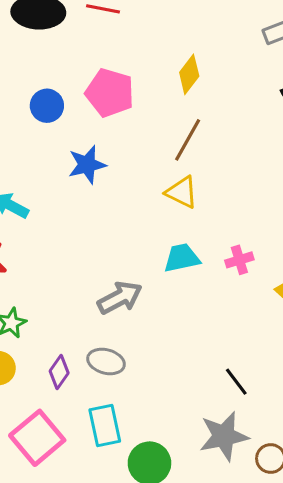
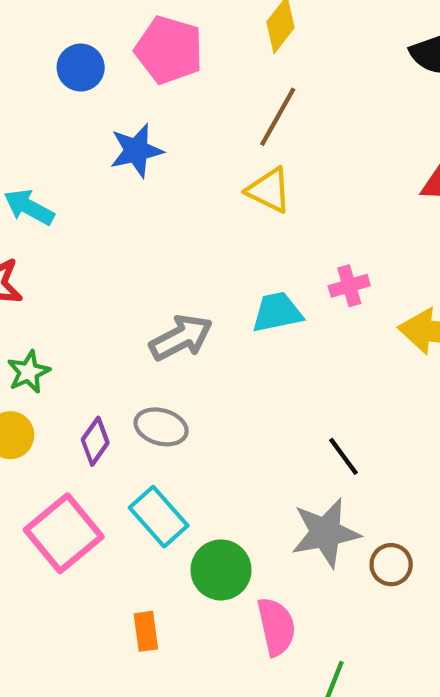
cyan trapezoid: (182, 258) -> (277, 312), moved
cyan rectangle: (105, 425) -> (159, 517), turned -30

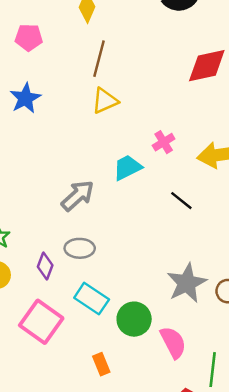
pink pentagon: (169, 50) -> (29, 37), size x0.7
yellow triangle: (269, 190) -> (105, 101), turned -36
black line: (344, 456) -> (181, 201), moved

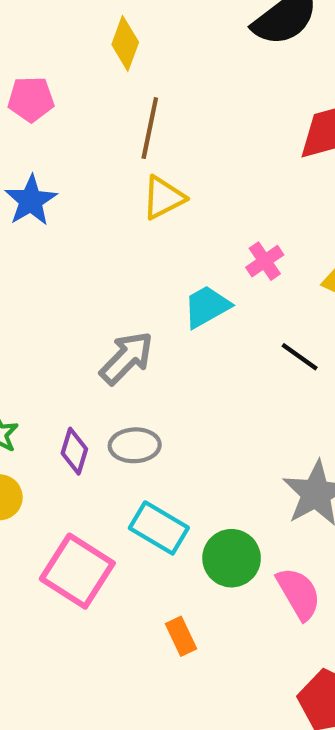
purple diamond: (45, 266) -> (74, 451), moved

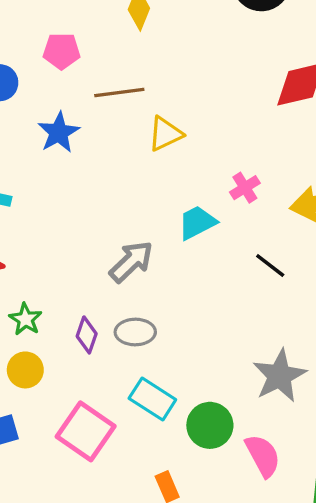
brown line: (150, 128) -> (119, 92), moved, turned 69

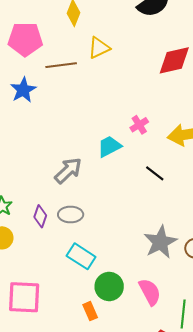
pink pentagon: (62, 51) -> (25, 39), size x1.5
yellow triangle: (165, 134) -> (99, 48), moved
green circle: (210, 425) -> (109, 286), moved
pink square: (86, 431) -> (24, 297), moved, turned -32

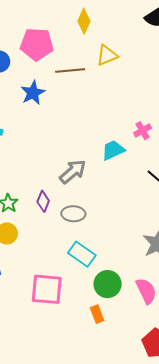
purple diamond: (40, 216) -> (43, 201), moved
pink square: (24, 297) -> (47, 289), moved
orange rectangle: (90, 311) -> (97, 314), moved

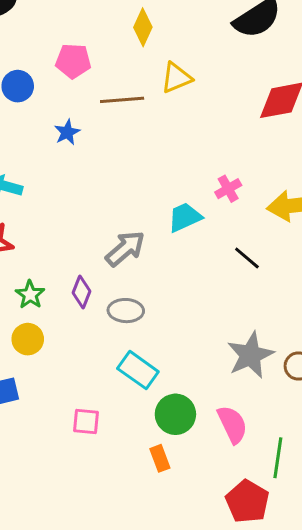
pink pentagon: (37, 44) -> (73, 61), size x0.7
blue star: (33, 93) -> (67, 132), size x0.7
pink square: (47, 289) -> (86, 421), size x0.6

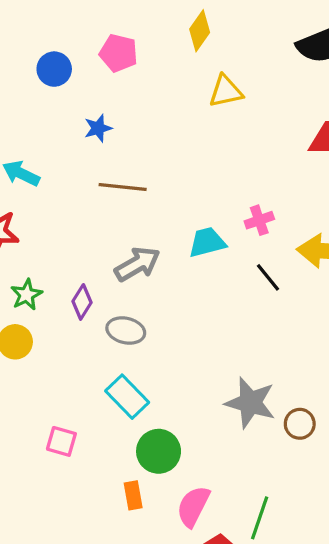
brown line: (122, 100) -> (123, 187), moved
black line: (247, 258) -> (268, 277), moved
gray star: (250, 355) -> (250, 403), turned 30
pink semicircle: (232, 424) -> (193, 506), moved, turned -138

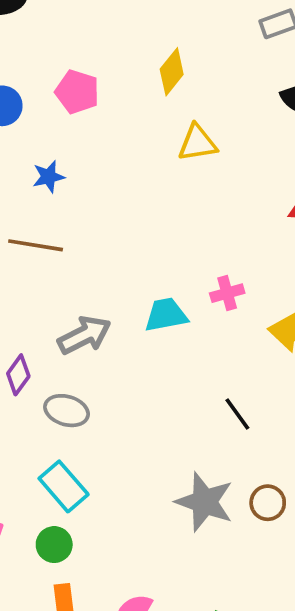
brown line: (123, 187) -> (36, 245), moved
black line: (268, 277) -> (237, 414), moved
brown circle: (300, 424) -> (268, 503), moved
green circle: (159, 451) -> (54, 545), moved, size x0.7

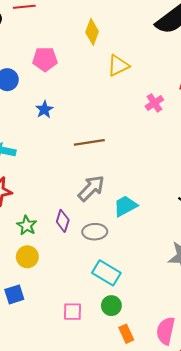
brown line: (36, 245) -> (89, 142), moved
pink cross: (227, 293) -> (154, 103), moved
cyan trapezoid: (166, 315) -> (125, 206), moved

